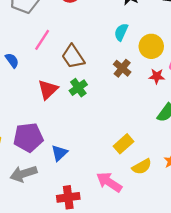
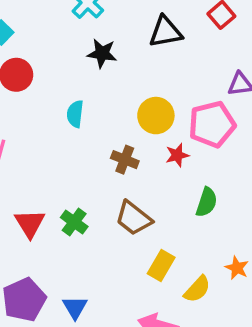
cyan semicircle: (121, 32) -> (75, 114), moved
brown trapezoid: (73, 57) -> (134, 218), moved
green cross: (78, 88) -> (74, 222), moved

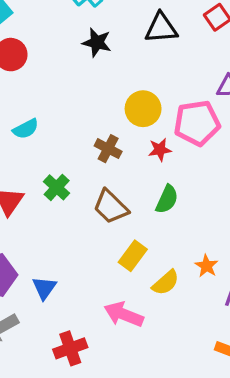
cyan semicircle: (75, 114) -> (26, 129), moved, turned -130
green semicircle: (207, 202) -> (167, 199), moved
green cross: (74, 222) -> (57, 187), moved

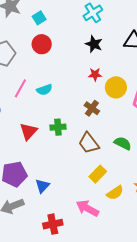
red star: (160, 150) -> (95, 74), moved
green cross: (57, 187) -> (58, 127), turned 35
green semicircle: (167, 199) -> (123, 143), turned -96

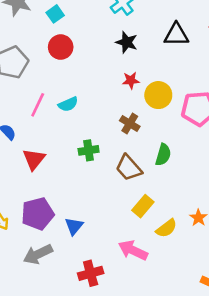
red triangle: (28, 131) -> (34, 159), moved
green semicircle: (123, 143) -> (163, 155), moved, turned 84

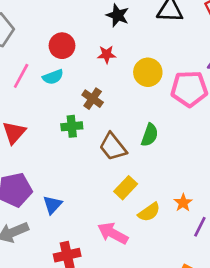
red circle: (61, 47) -> (62, 46), moved
red star: (131, 80) -> (107, 54), moved
brown cross: (130, 123) -> (93, 99), moved

